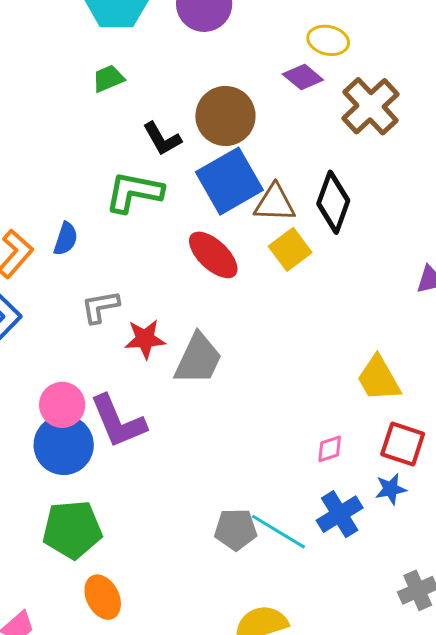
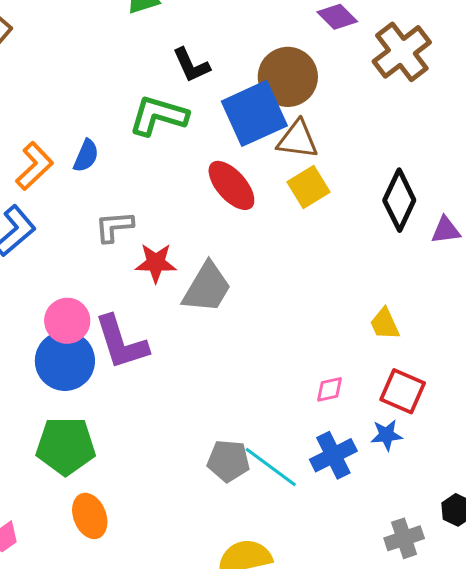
brown circle: (225, 116) -> (288, 77), moved
black diamond: (333, 202) -> (399, 200), moved
yellow trapezoid: (379, 379) -> (385, 324), size x0.7

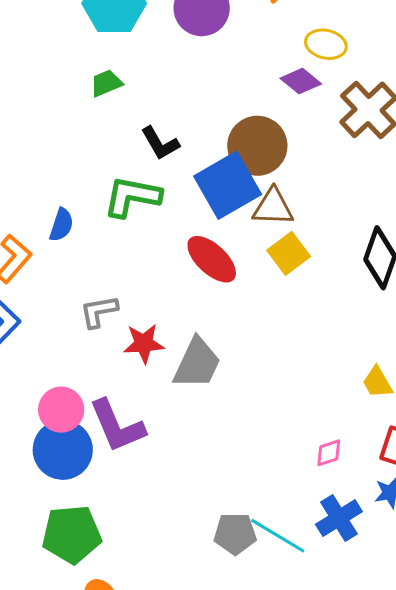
blue semicircle: (86, 156) -> (61, 225), moved

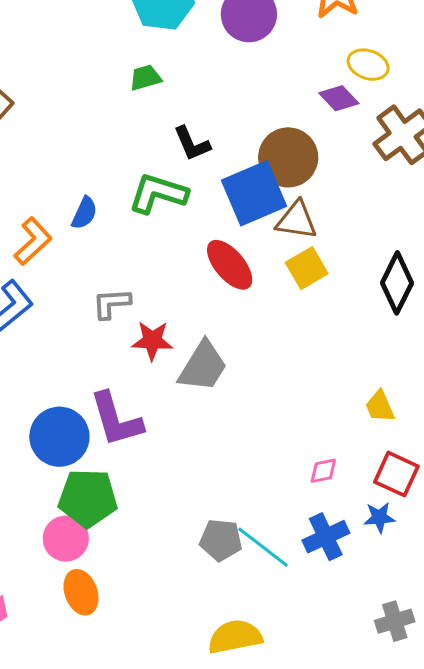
pink circle: (61, 410) -> (66, 539), moved
green pentagon: (72, 534) -> (88, 498), moved

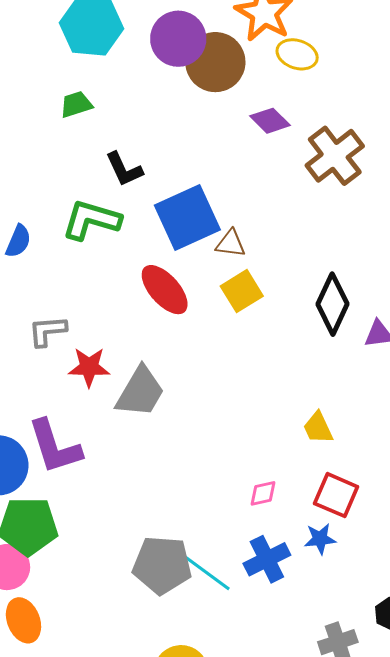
yellow ellipse: (368, 65) -> (297, 54), moved
brown circle: (288, 157) -> (215, 62), moved
brown triangle: (297, 220) -> (231, 244), size x0.7
gray pentagon: (221, 540) -> (162, 565), size x1.4

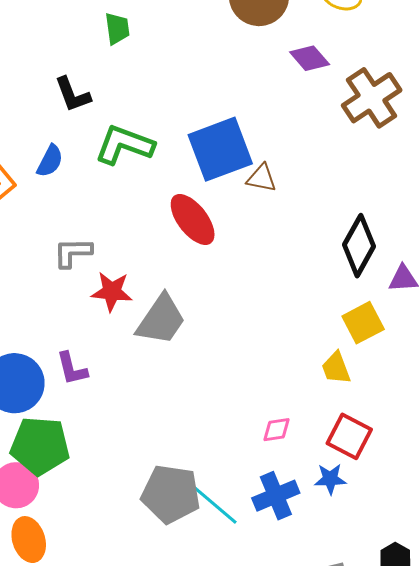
green trapezoid: (76, 104) -> (117, 29), turned 96
black L-shape: (124, 169) -> (73, 95), moved
yellow square: (242, 291) -> (363, 323), moved
purple L-shape: (55, 447) -> (72, 369), size x0.6

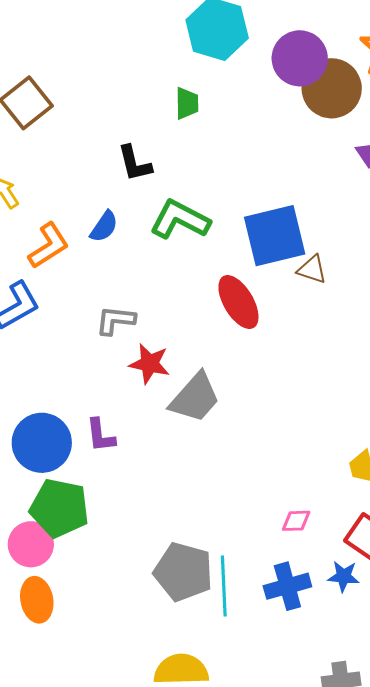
cyan line: (213, 503) -> (224, 586), turned 40

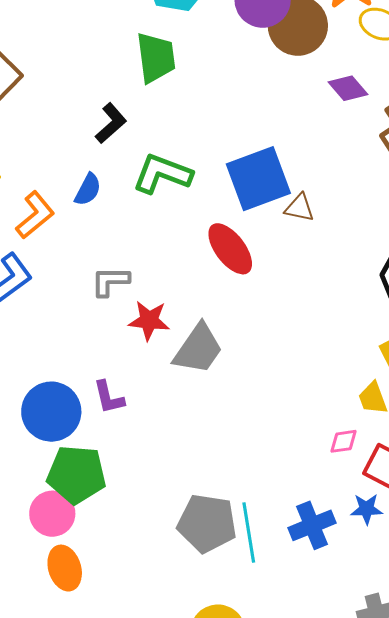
green trapezoid: (187, 103) -> (156, 58), size x1.6
black L-shape: (135, 163) -> (111, 123), turned -111
pink diamond: (296, 521) -> (344, 441), moved

